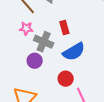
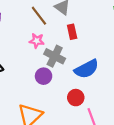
red rectangle: (64, 27) -> (72, 32), moved

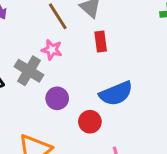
gray cross: (55, 56) -> (29, 71), moved
red circle: (76, 98) -> (90, 122), moved

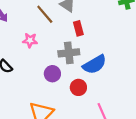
pink star: (52, 50) -> (30, 40), moved
gray cross: (29, 71) -> (69, 53), moved, turned -30

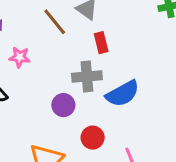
pink star: (30, 40) -> (20, 57), moved
red circle: (78, 87) -> (93, 138), moved

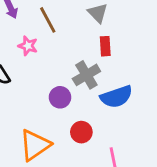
brown line: (55, 22) -> (48, 20), moved
gray cross: (87, 77) -> (86, 75), turned -36

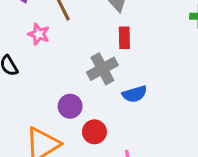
purple circle: (60, 97) -> (70, 106), moved
blue semicircle: (116, 97) -> (135, 94), size x0.7

